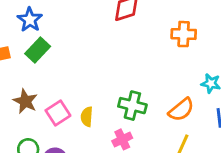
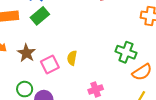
green cross: (132, 106) -> (126, 52), moved
yellow semicircle: (87, 117) -> (72, 58), moved

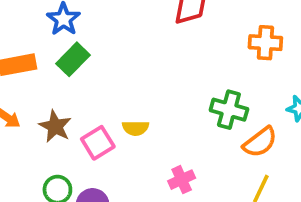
yellow semicircle: (72, 58) -> (136, 128), turned -96

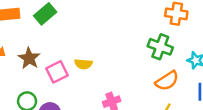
green cross: (229, 110) -> (160, 47), moved

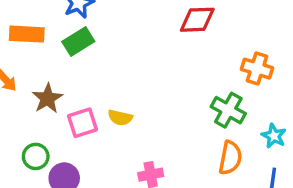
orange semicircle: (167, 81) -> (230, 158), turned -55

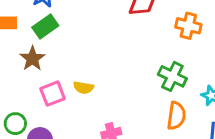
orange cross: (257, 69) -> (188, 26), moved
brown star: (47, 98) -> (32, 59), moved

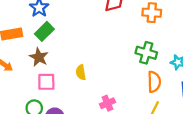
yellow semicircle: (83, 88) -> (81, 72), turned 80
pink square: (53, 94) -> (46, 82), moved, turned 30

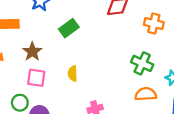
green rectangle: (44, 31) -> (69, 28), moved
orange semicircle: (154, 82) -> (146, 94), turned -100

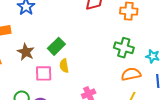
green rectangle: (69, 28) -> (56, 46), moved
pink square: (36, 78) -> (44, 73), moved

